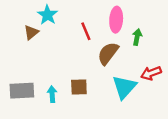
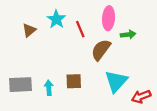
cyan star: (47, 15) -> (56, 19), moved
green arrow: (137, 37) -> (128, 35), turned 72
red arrow: (151, 73) -> (141, 97), moved

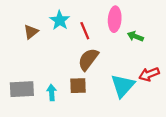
green arrow: (128, 35) -> (135, 36), turned -152
brown semicircle: (101, 50) -> (88, 59), moved
red arrow: (141, 97) -> (149, 74), moved

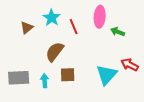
brown semicircle: (88, 59) -> (55, 52), moved
red arrow: (149, 74) -> (130, 65), turned 48

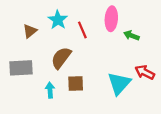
gray rectangle: (19, 78) -> (21, 68), moved

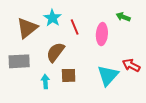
pink ellipse: (111, 19) -> (102, 34), moved
brown triangle: (30, 31) -> (27, 28), size x1.6
green arrow: (131, 35) -> (123, 17), moved

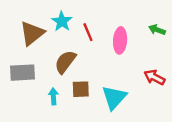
green arrow: (123, 17) -> (157, 30), moved
cyan triangle: (108, 75) -> (114, 98), moved

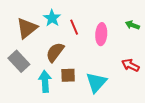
gray rectangle: (23, 73) -> (19, 61), turned 50
cyan arrow: (53, 96) -> (45, 81), size x1.5

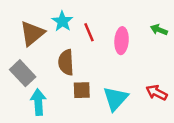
brown semicircle: (55, 52) -> (66, 62), turned -40
red arrow: (130, 65) -> (157, 93), moved
cyan arrow: (45, 81) -> (38, 102), moved

